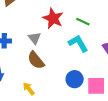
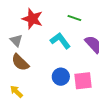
green line: (83, 22) -> (74, 18), moved

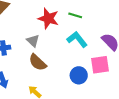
green line: (74, 18) -> (75, 15), moved
pink square: (83, 81) -> (100, 65), moved

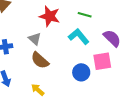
green line: (75, 15) -> (85, 15), moved

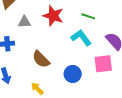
gray triangle: (35, 39) -> (24, 22), moved, turned -48
blue circle: (81, 72) -> (73, 74), moved

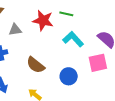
green line: (88, 16) -> (66, 14), moved

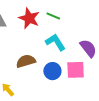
brown semicircle: (36, 65) -> (26, 61), moved, turned 114
blue circle: (69, 76) -> (52, 71), moved

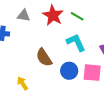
brown semicircle: (26, 61) -> (44, 57), turned -114

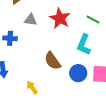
green line: (77, 16) -> (93, 20), moved
cyan L-shape: (76, 42) -> (84, 45), turned -130

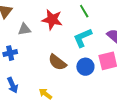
green line: (93, 20) -> (84, 11), turned 48
cyan L-shape: (84, 45) -> (83, 38), turned 60

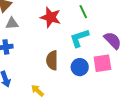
gray triangle: (24, 29) -> (12, 23), moved
brown semicircle: (57, 62) -> (52, 60), turned 48

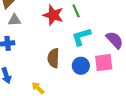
green line: (83, 12) -> (76, 11), moved

